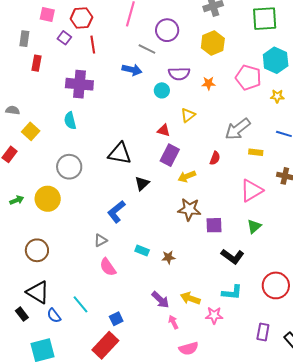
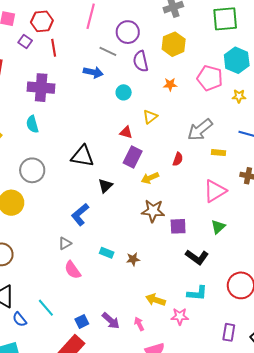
purple semicircle: (179, 74) -> (141, 61), moved, turned 80
purple arrow: (160, 300) -> (111, 321), moved

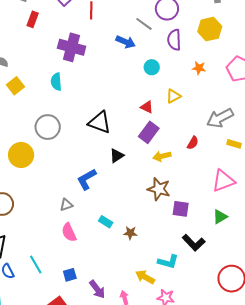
cyan L-shape: (197, 293) -> (168, 262), moved
blue square: (82, 321) -> (70, 275), moved

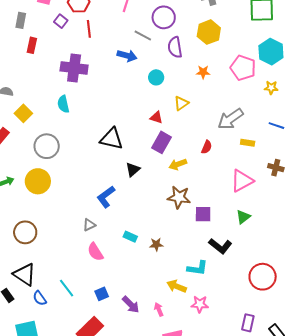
gray circle: (48, 127) -> (47, 146), moved

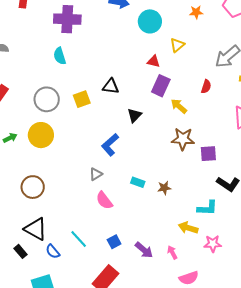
cyan circle: (156, 77) -> (150, 21), size x1.5
yellow square: (23, 113) -> (82, 99), moved, turned 30
black triangle: (112, 139) -> (111, 86), size x0.7
yellow arrow: (178, 164) -> (179, 106), turned 66

